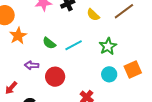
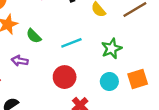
green semicircle: (49, 43) -> (34, 36), moved
red circle: (55, 77) -> (65, 77), moved

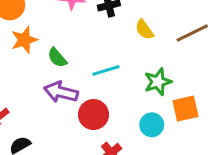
purple arrow: (20, 61) -> (61, 92), moved, size x1.5
orange square: (138, 79) -> (185, 109), moved

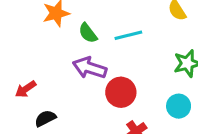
cyan line: (106, 70) -> (128, 35), moved

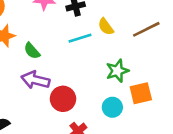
cyan line: (128, 35) -> (80, 38), moved

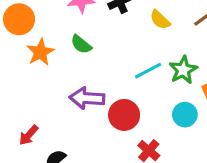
cyan line: (80, 38) -> (148, 71), moved
green semicircle: (32, 51) -> (81, 44), moved

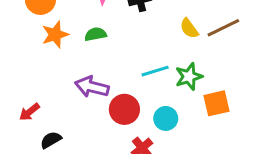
yellow semicircle: (160, 20) -> (189, 28), moved
green semicircle: (81, 44) -> (95, 34), turned 120
cyan circle: (185, 115) -> (166, 118), moved

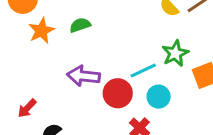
cyan line: (155, 71) -> (143, 71), moved

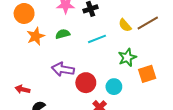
cyan line: (143, 71) -> (97, 39), moved
red arrow: (27, 108) -> (23, 89), turned 56

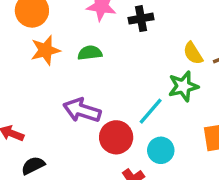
cyan line: (97, 39) -> (151, 111), moved, turned -36
green star: (127, 57) -> (183, 86), moved

